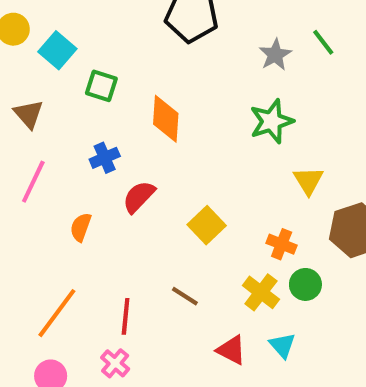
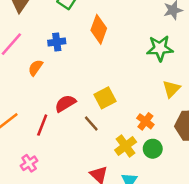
red semicircle: (139, 197) -> (65, 103), moved
orange semicircle: (81, 227) -> (35, 68), moved
brown line: (185, 296) -> (91, 123), moved
red line: (126, 316) -> (42, 125), moved

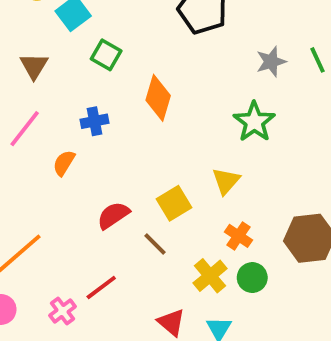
green star: (160, 48) -> (254, 122), turned -30
yellow triangle: (171, 89) -> (226, 181), moved
red line: (42, 125) -> (101, 287), moved, turned 35

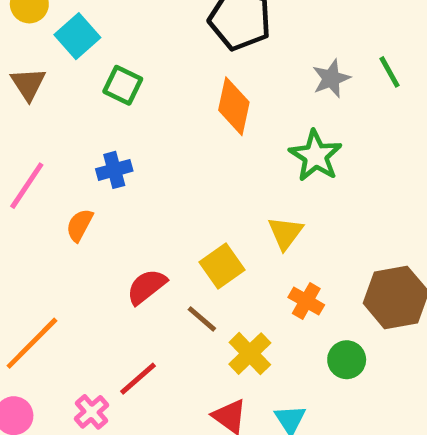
brown triangle: (34, 66) -> (28, 84), moved
orange diamond: (158, 98) -> (234, 106), moved
yellow cross: (210, 276) -> (250, 354), moved
green circle: (252, 278) -> (347, 360), moved

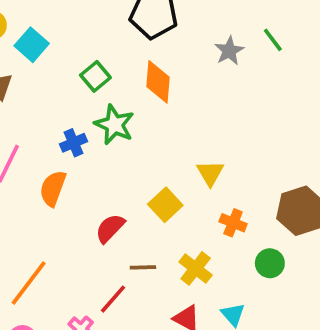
green square: (123, 85) -> (95, 76), moved, turned 32
green star: (316, 156) -> (114, 125), moved
orange semicircle: (80, 225) -> (53, 188), size x1.4
brown line: (202, 319) -> (143, 267), moved, turned -35

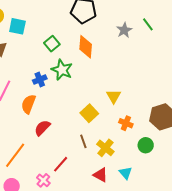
cyan square: (32, 45) -> (17, 26), turned -30
red semicircle: (110, 228) -> (42, 128), moved
brown line: (143, 267) -> (83, 141), moved, turned 72

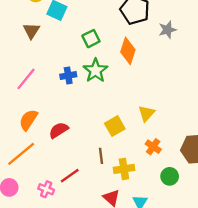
gray star: (124, 30) -> (167, 30), moved
orange semicircle: (28, 104) -> (28, 120), moved
yellow cross: (105, 148) -> (124, 169), turned 30
pink cross: (43, 180) -> (46, 189), turned -32

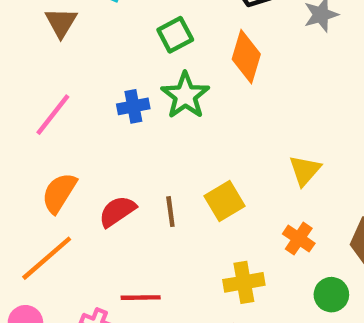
yellow triangle: (146, 113) -> (305, 170), moved
brown line: (101, 156) -> (170, 212), moved
red line: (70, 176) -> (141, 298), turned 36

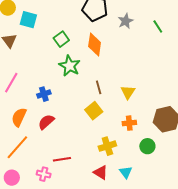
blue cross: (133, 106) -> (44, 94), moved
brown line: (170, 212) -> (99, 87), moved
orange cross: (299, 239) -> (129, 123), turned -32

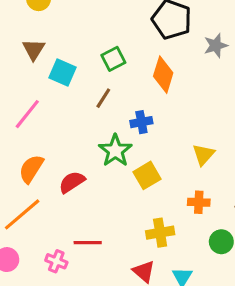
cyan square: (28, 20) -> (62, 72), moved
green star: (70, 66) -> (115, 151), moved
brown line: (99, 87) -> (103, 98), moved, turned 40
blue cross: (44, 94) -> (141, 122), moved

